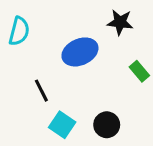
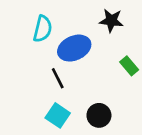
cyan semicircle: (19, 31) -> (43, 29), moved
black line: (41, 91) -> (58, 78), moved

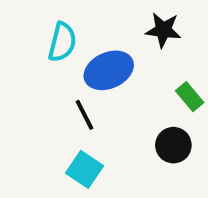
black circle: (99, 115) -> (173, 145), moved

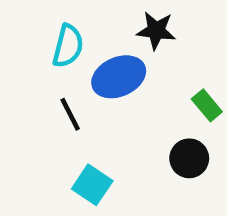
black star: (163, 30) -> (156, 30), moved
black line: (84, 115) -> (70, 114), moved

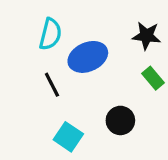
black star: (156, 30) -> (146, 36), moved
black circle: (189, 158) -> (120, 120), moved

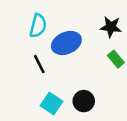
black circle: (120, 120) -> (84, 101), moved

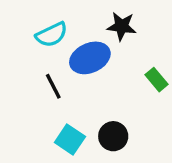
cyan semicircle: (38, 26) -> (52, 35), turned 50
black star: (111, 27) -> (122, 26), moved

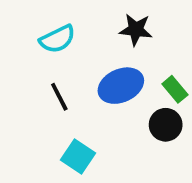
blue ellipse: (90, 58) -> (121, 86), moved
black circle: (113, 136) -> (166, 125), moved

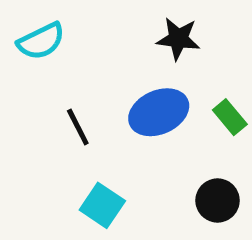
cyan semicircle: (57, 39) -> (41, 41), moved
black circle: (166, 125) -> (218, 200), moved

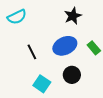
black star: (178, 39) -> (73, 16), turned -30
black circle: (218, 200) -> (72, 75), moved

